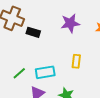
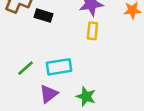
yellow rectangle: (76, 61) -> (92, 31), moved

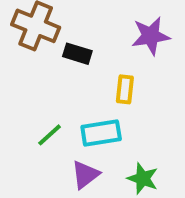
yellow rectangle: (92, 31) -> (125, 89), moved

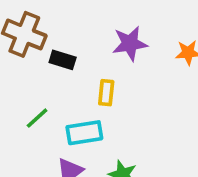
green line: (50, 135) -> (37, 118), moved

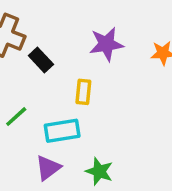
black rectangle: (63, 60) -> (41, 60), turned 30

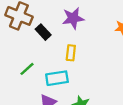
purple star: (106, 44) -> (73, 18), moved

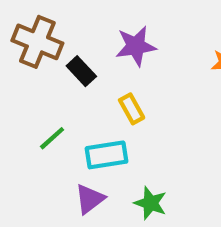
yellow rectangle: (71, 53) -> (132, 109), turned -35

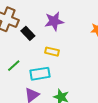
yellow rectangle: (132, 109) -> (52, 52), turned -48

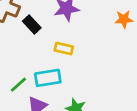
green line: (14, 66) -> (18, 85), moved

